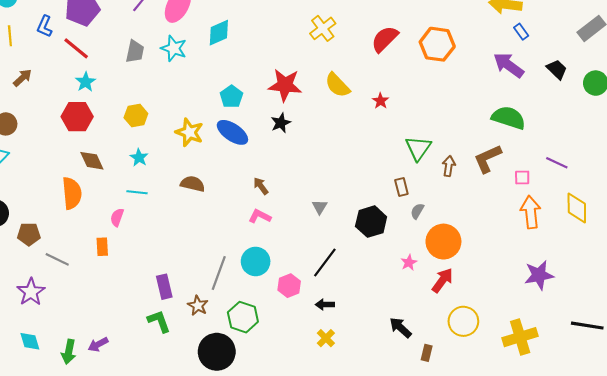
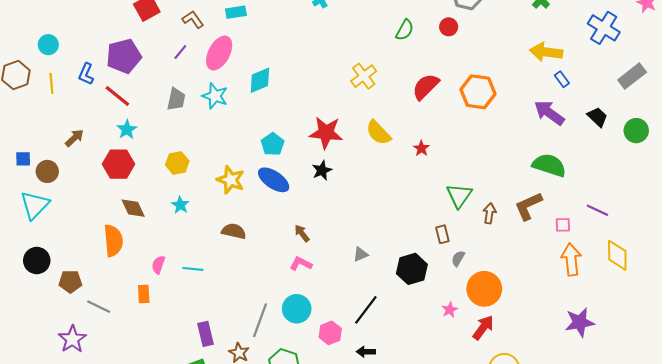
brown arrow: (23, 78) -> (74, 138), moved
cyan line: (137, 192) -> (193, 269), moved
gray triangle: (320, 207) -> (361, 254), turned 35

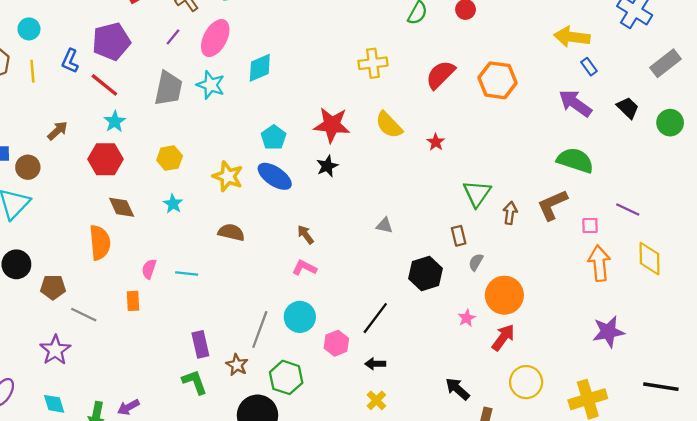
yellow cross: (364, 76) -> (373, 63), turned 30
gray trapezoid: (176, 99) -> (168, 88), size x1.4
gray triangle: (361, 254) -> (384, 225), moved, turned 35

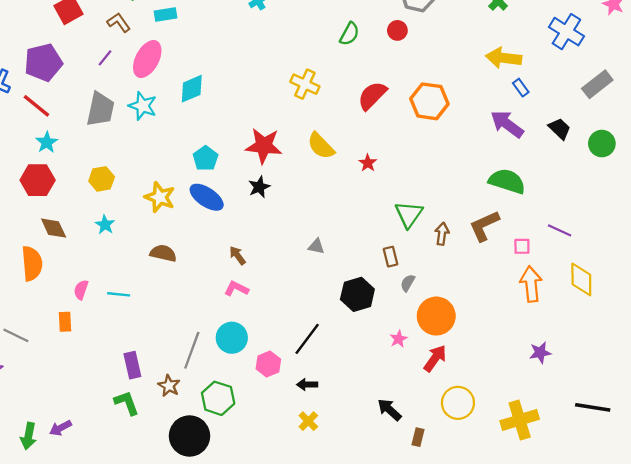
yellow cross: (373, 63) -> (305, 84), turned 32
purple star: (608, 332) -> (540, 353), size x0.7

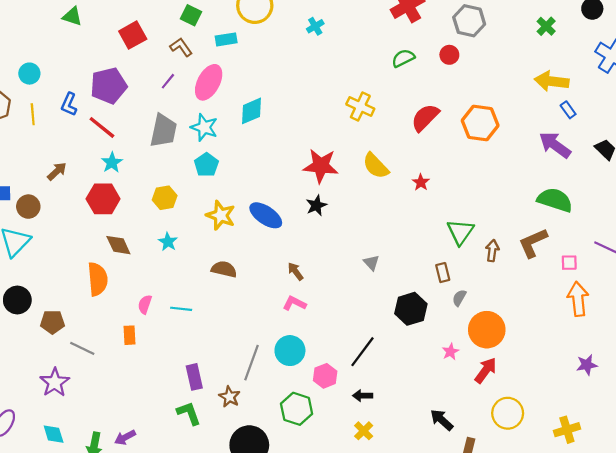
green semicircle: (349, 34) -> (403, 58), turned -145
cyan pentagon: (205, 158) -> (206, 165), moved
gray triangle: (316, 246) -> (371, 263), turned 35
green hexagon: (218, 398) -> (297, 409), moved
yellow cross: (520, 420) -> (567, 430), size x0.7

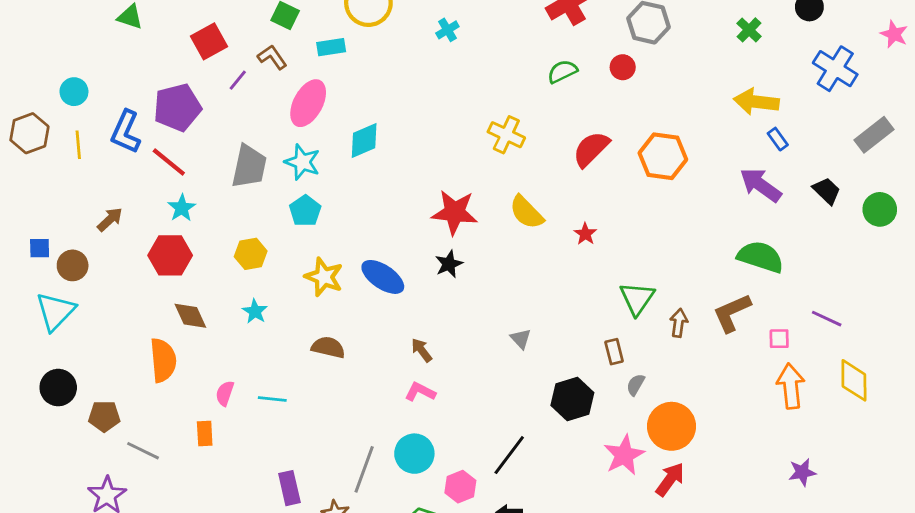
purple line: (168, 81) -> (238, 80), moved
blue L-shape: (69, 104) -> (126, 132), size x1.4
pink star: (450, 352) -> (624, 455), size x1.8

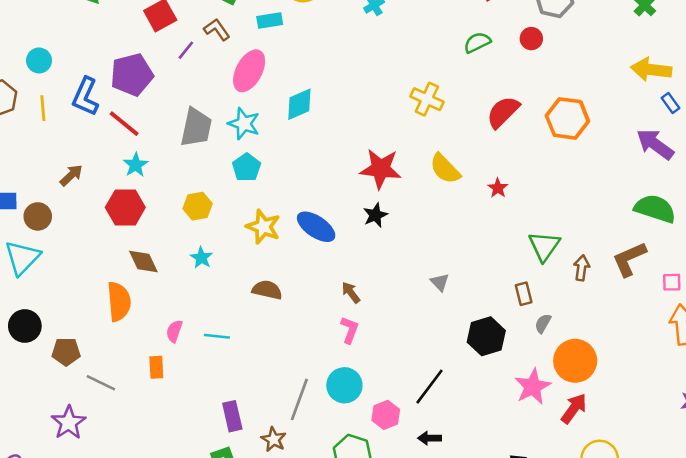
pink L-shape: (420, 392) -> (350, 330), turned 84

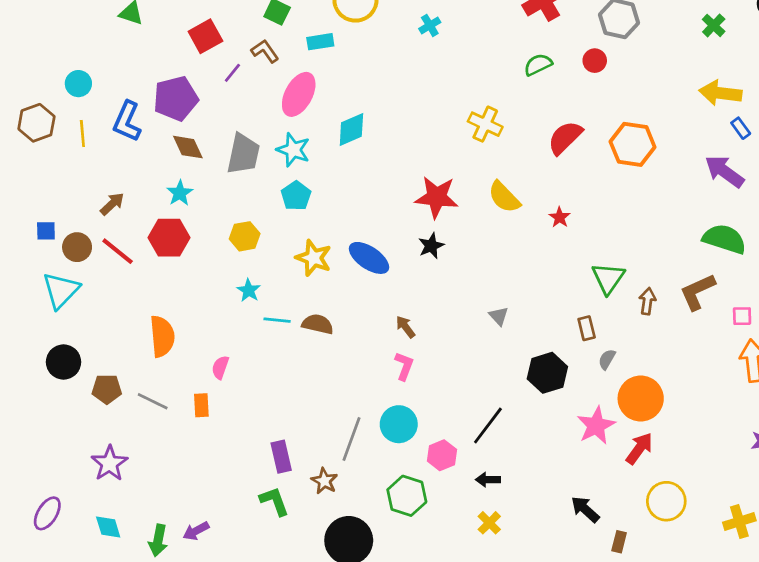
red line: (124, 124) -> (118, 251), moved
brown diamond: (143, 262) -> (188, 147), moved
cyan line: (217, 336) -> (277, 320), moved
gray line: (101, 383) -> (153, 401), moved

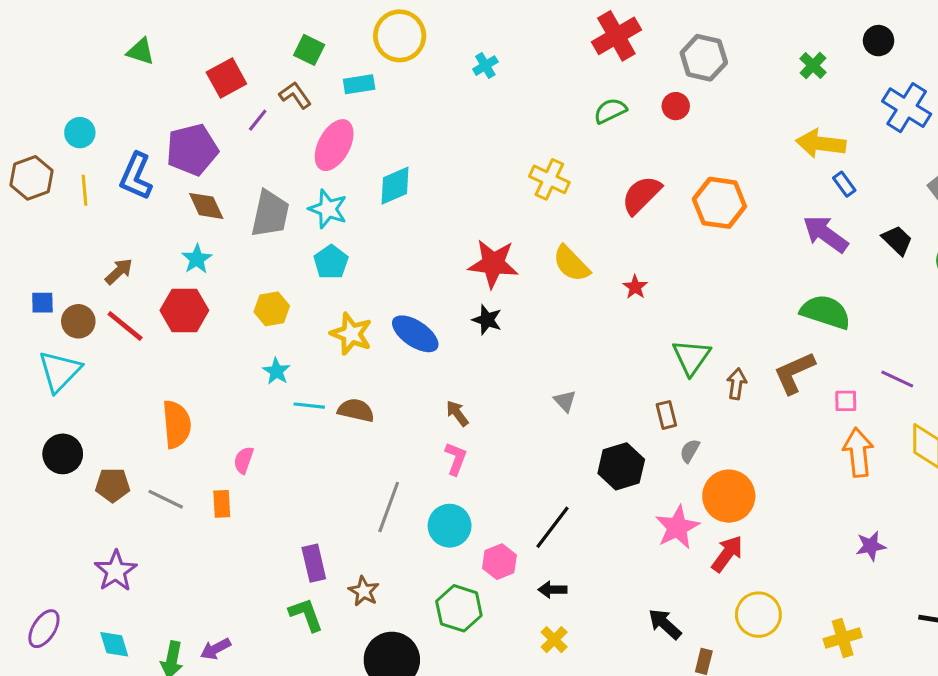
black star: (431, 246) -> (487, 320), turned -30
gray line: (351, 439) -> (389, 507), moved

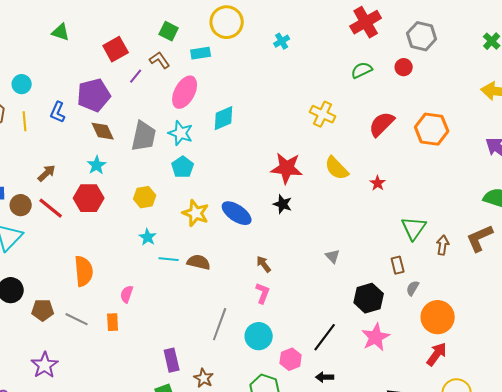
blue L-shape: (136, 176) -> (58, 112), size x0.7
pink star: (677, 527) -> (376, 337), moved

